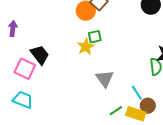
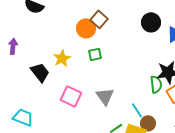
yellow star: (86, 47) -> (62, 58), moved
pink square: (25, 69) -> (71, 96), moved

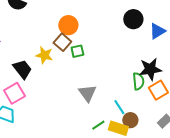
brown square: (99, 19) -> (62, 42), moved
yellow star: (62, 58) -> (44, 55), turned -30
pink square: (71, 96) -> (14, 93), moved, turned 35

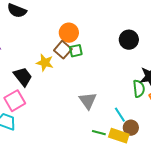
black circle: (133, 19) -> (129, 40), moved
green square: (77, 51) -> (76, 51), moved
green line: (98, 125) -> (99, 133), turned 48

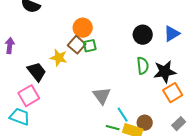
green semicircle: (139, 89) -> (143, 66), moved
cyan line: (120, 115) -> (123, 115), moved

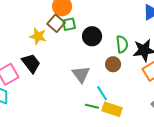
black circle: (143, 35) -> (92, 36), moved
black trapezoid: (37, 72) -> (31, 63), moved
brown circle: (145, 123) -> (113, 64), moved

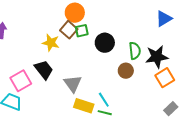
gray triangle: (81, 74) -> (73, 84), moved
cyan line: (102, 93) -> (104, 100), moved
yellow rectangle: (112, 109) -> (84, 106), moved

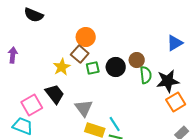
green square: (82, 31) -> (93, 68), moved
yellow star: (51, 43) -> (62, 67), turned 30
brown circle: (126, 71) -> (137, 60), moved

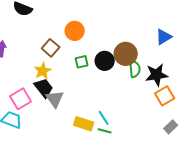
brown square: (80, 54) -> (51, 48), moved
brown circle: (137, 60) -> (126, 54), size x1.5
yellow star: (62, 67) -> (43, 71), moved
gray triangle: (84, 108) -> (55, 99), moved

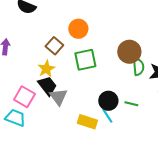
black circle: (105, 61) -> (108, 101), moved
green square: (82, 62) -> (85, 60), size x1.6
pink square: (21, 99) -> (24, 97), turned -30
green line: (105, 131) -> (131, 104), moved

